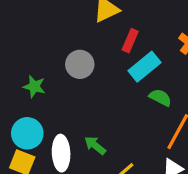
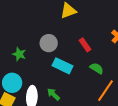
red rectangle: (130, 41) -> (85, 45), moved, turned -64
cyan rectangle: (144, 67) -> (62, 66), moved, turned 60

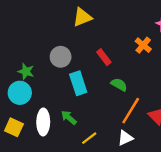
cyan rectangle: (62, 66) -> (78, 83), turned 48
cyan circle: (12, 83) -> (20, 93), moved

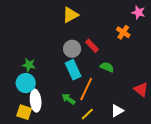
gray circle: (61, 57) -> (72, 49), moved
orange line: (131, 111) -> (86, 89), moved
white ellipse: (43, 122) -> (36, 101), moved

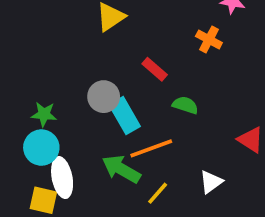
gray circle: (72, 49) -> (104, 97), moved
orange line: (86, 89) -> (151, 148), turned 50
green arrow: (69, 99) -> (121, 169), size x1.5

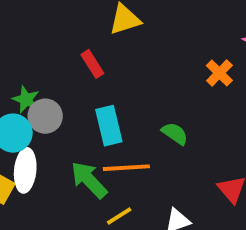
red rectangle: (155, 69) -> (92, 64), moved
gray circle: (104, 97) -> (45, 116), moved

